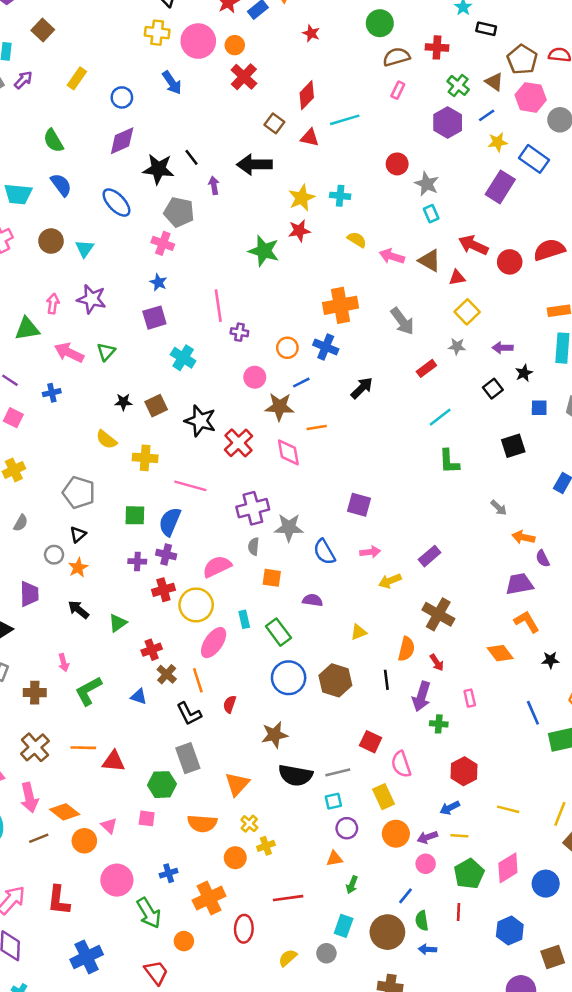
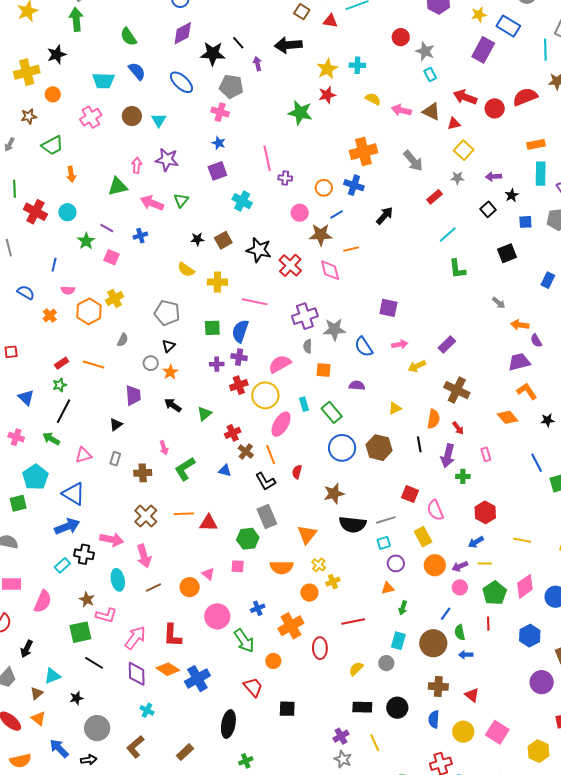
orange diamond: (65, 812) -> (168, 669), moved

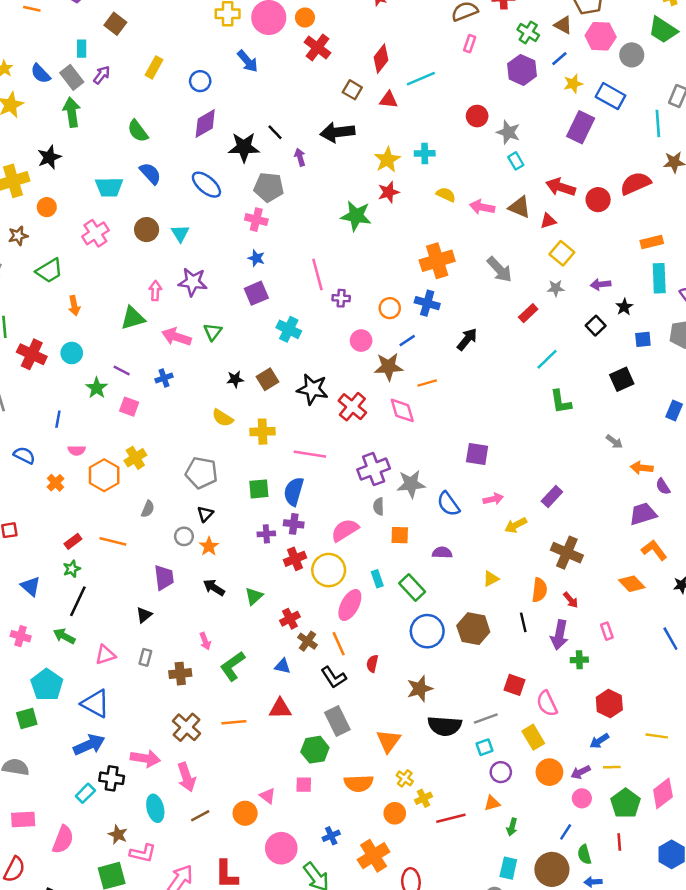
red triangle: (208, 523) -> (280, 709), moved
red line: (353, 622) -> (451, 818), moved

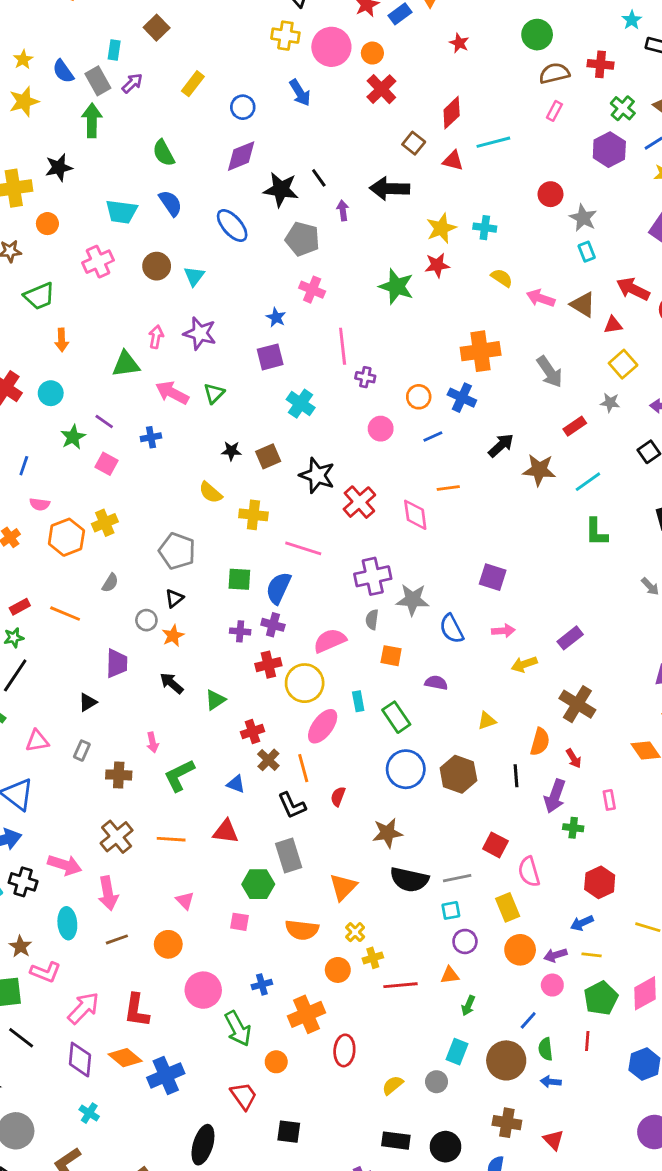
pink cross: (256, 220) -> (312, 290), moved
brown star: (389, 367) -> (539, 470), moved
pink triangle: (268, 796) -> (185, 901), moved

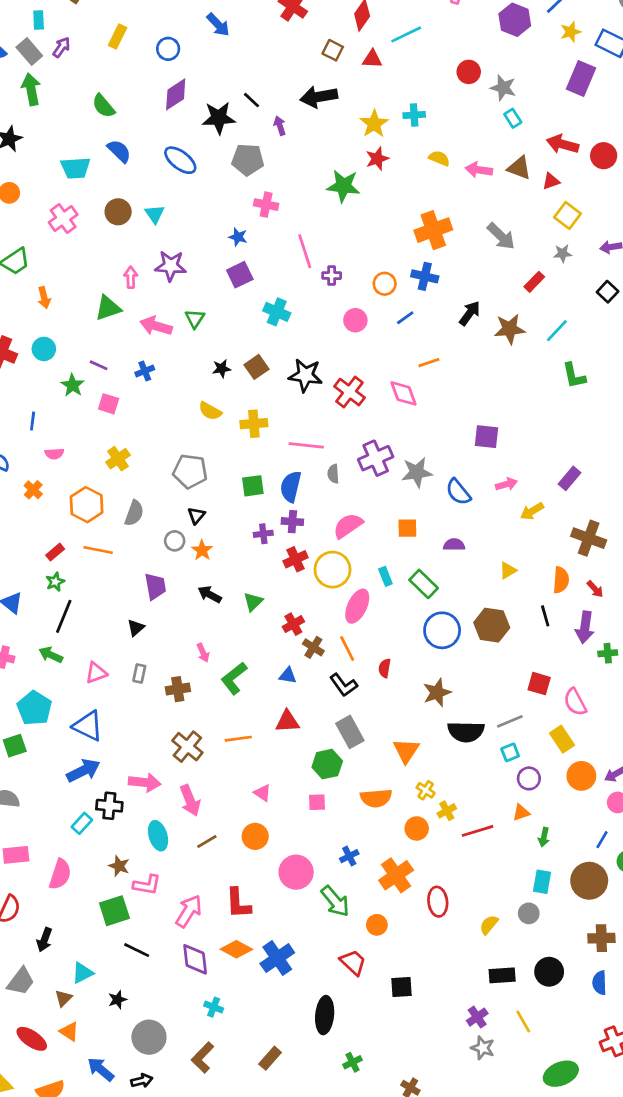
orange hexagon: (66, 537) -> (87, 505), moved
gray semicircle: (110, 583) -> (134, 513), size x1.4
gray semicircle: (372, 620) -> (333, 474), moved

